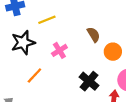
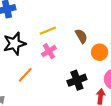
yellow line: (47, 20) -> (48, 31), moved
black cross: (89, 81) -> (77, 80), turned 30

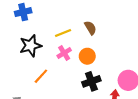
brown semicircle: (81, 36) -> (90, 28), moved
orange circle: (100, 52) -> (87, 56), moved

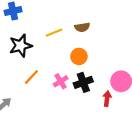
brown semicircle: (90, 28) -> (82, 27), turned 112
pink cross: (64, 53) -> (61, 81), moved

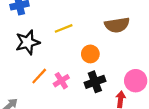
brown semicircle: (82, 27) -> (117, 25), moved, size x1.5
pink cross: (61, 81) -> (61, 81), moved

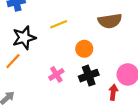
orange line: (39, 76) -> (13, 61), moved

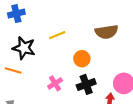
black star: (24, 38) -> (24, 48), turned 30
orange line: (13, 61) -> (13, 71), turned 63

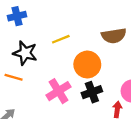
orange circle: (82, 59) -> (87, 65), size x1.5
pink cross: (55, 83) -> (58, 91), size x1.5

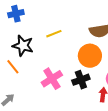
orange circle: (87, 65) -> (90, 56), moved
orange line: (14, 77) -> (13, 67), turned 35

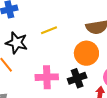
pink cross: (52, 79) -> (47, 77), turned 30

